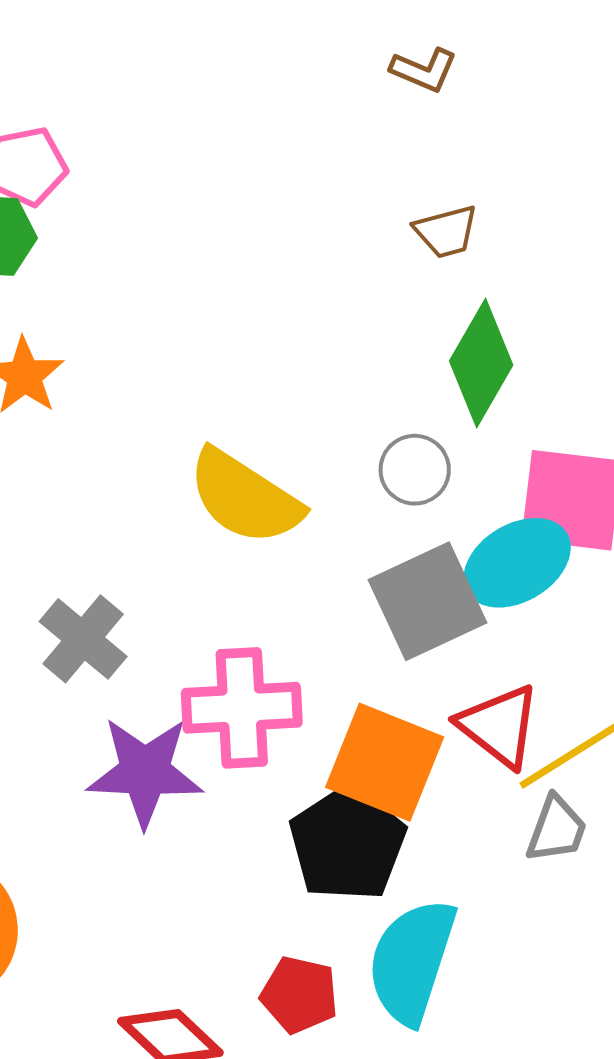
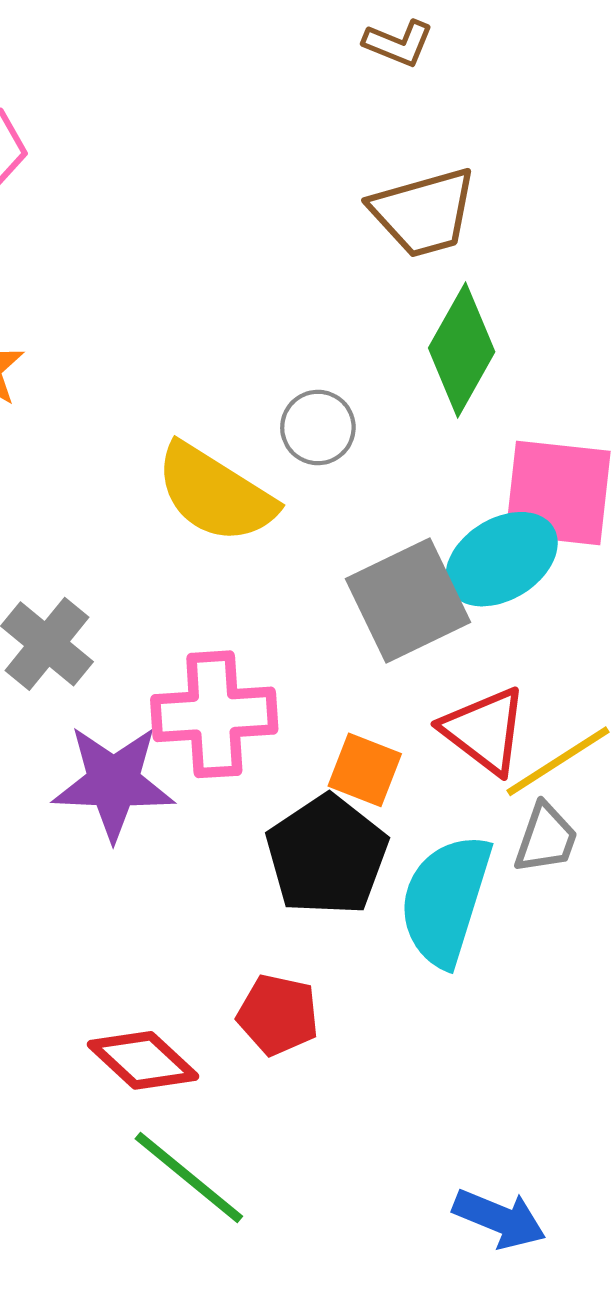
brown trapezoid: (446, 232) -> (424, 212), size x1.6
gray circle: (415, 470) -> (318, 428), moved
orange square: (385, 762) -> (365, 770), size x0.6
cyan semicircle: (412, 961) -> (445, 900), moved

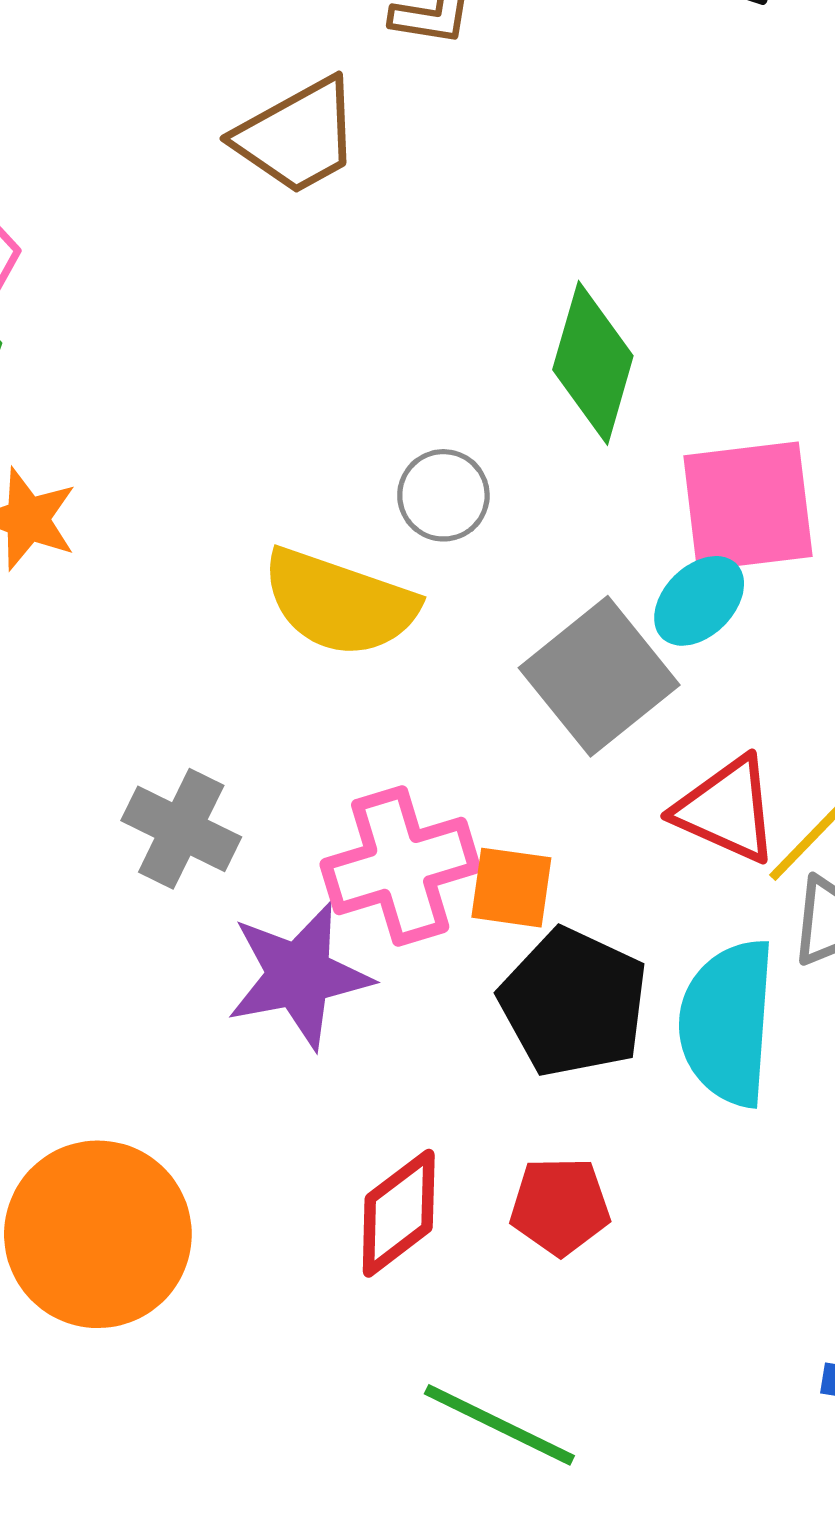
brown trapezoid: (424, 212) -> (298, 136), moved
cyan ellipse: (502, 559) -> (699, 601), size x0.7
orange square: (365, 770) -> (511, 888), moved
red diamond: (143, 1060) -> (399, 1213), moved, turned -67

